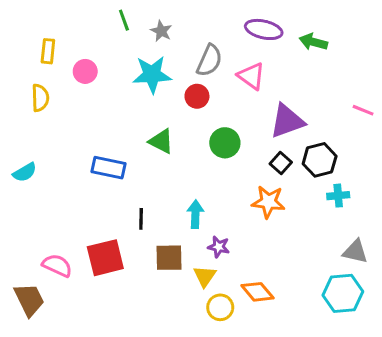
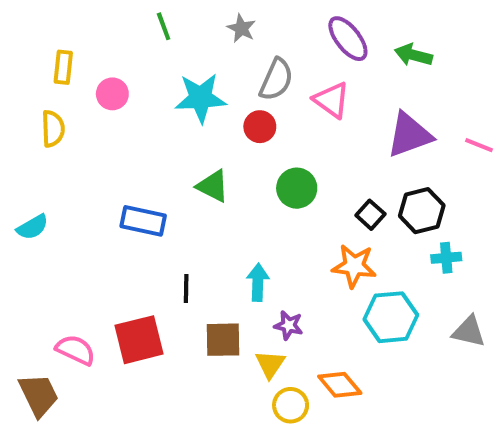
purple ellipse: (264, 29) -> (348, 39), turned 39
gray star: (161, 31) -> (241, 28), moved
purple triangle: (287, 121) -> (409, 135), moved
cyan hexagon: (343, 293) -> (391, 317), moved

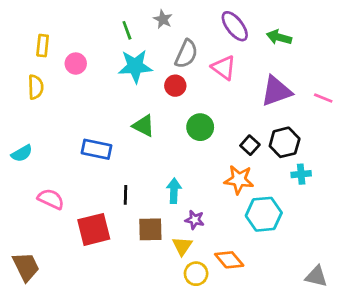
green line: (164, 26) -> (127, 30), moved
gray triangle: (469, 331) -> (316, 276), moved
pink semicircle: (75, 350) -> (51, 199), moved

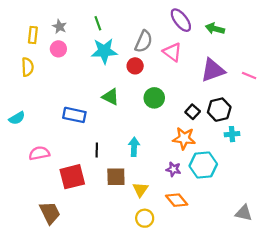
gray star: (163, 19) -> (59, 27), moved
pink semicircle: (51, 199) -> (39, 153), turned -36
purple star: (195, 220) -> (173, 169), moved
brown trapezoid: (26, 267) -> (50, 213), moved
yellow circle: (196, 274) -> (145, 218), moved

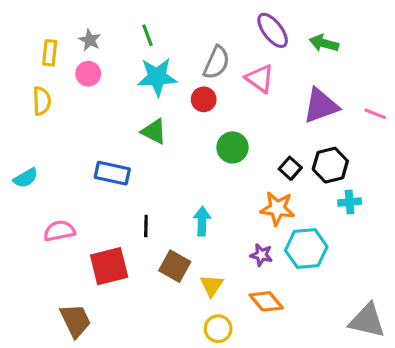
green triangle: (111, 97) -> (154, 131), moved
brown square: (116, 177) -> (175, 266), turned 30
gray triangle: (244, 213) -> (367, 321), size x1.4

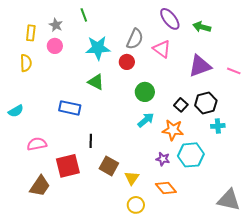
green line: (148, 35) -> (84, 15), moved
cyan arrow: (202, 221) -> (146, 120), moved, turned 48
brown trapezoid: (75, 321) -> (40, 186), moved, turned 60

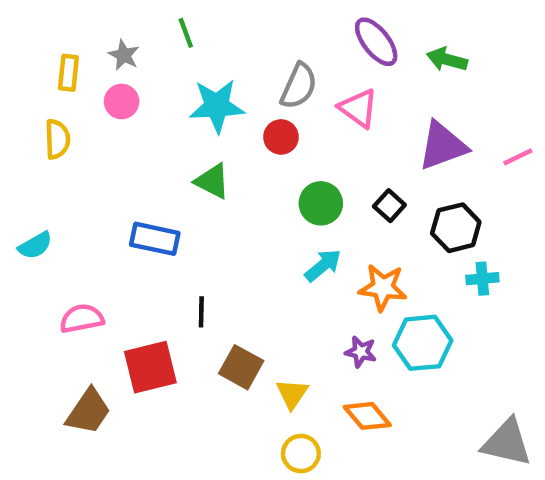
pink line: (234, 71) -> (518, 157), turned -48
black square: (181, 105) -> (389, 206), moved

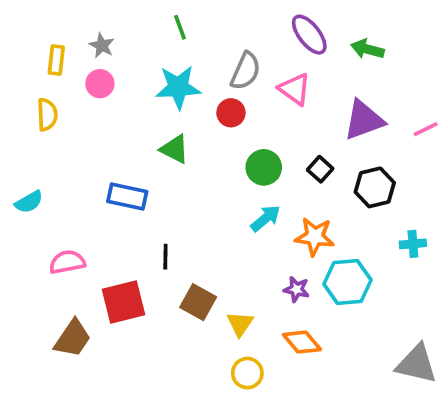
green line: (186, 33) -> (180, 27), moved
cyan cross: (482, 279) -> (413, 244), moved

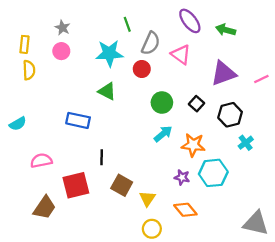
green line: (180, 27) -> (127, 24), moved
yellow rectangle: (56, 60) -> (24, 44), moved
cyan cross: (413, 244) -> (246, 143), moved, turned -32

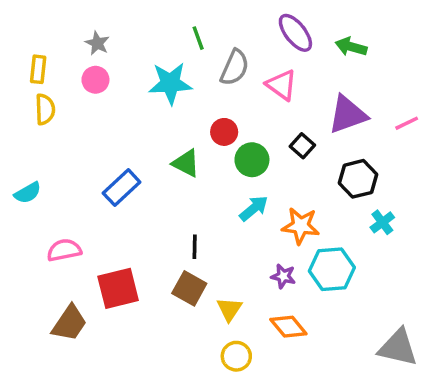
red circle: (142, 69) -> (224, 132), moved
green triangle: (107, 91) -> (186, 163), moved
black square: (197, 104) -> (302, 146), moved
blue rectangle: (78, 120) -> (122, 188), turned -55
black line: (102, 157) -> (195, 247), moved

